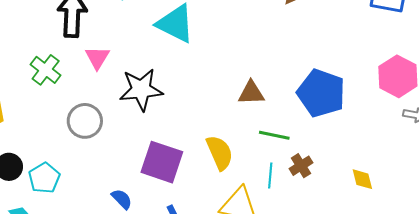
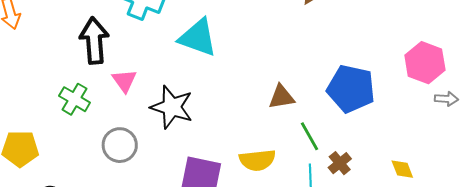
black star: (141, 90) -> (172, 107), turned 30
green line: (274, 135) -> (309, 136), turned 56
yellow semicircle: (220, 153) -> (257, 160), turned 114

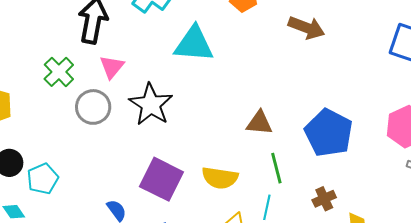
cyan triangle: (198, 38) -> (194, 44), turned -30
gray circle: (120, 145) -> (93, 107), moved
brown cross: (340, 163) -> (324, 199), moved

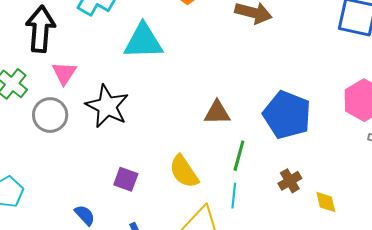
green line: (276, 168) -> (239, 156), turned 36
yellow semicircle: (220, 178) -> (184, 171), turned 54
purple square: (161, 179) -> (126, 179), size x0.6

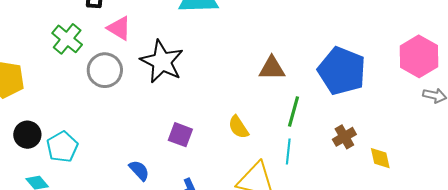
pink triangle: (64, 73) -> (119, 28), turned -32
yellow semicircle: (184, 171) -> (238, 127), size x0.7

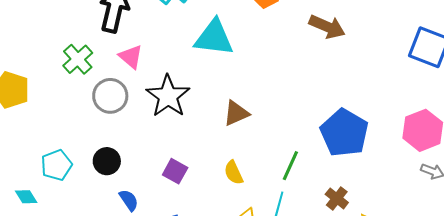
brown triangle: (272, 68) -> (236, 113), moved, turned -32
black circle: (27, 135) -> (107, 161), moved
brown cross: (344, 137) -> (337, 198), turned -30

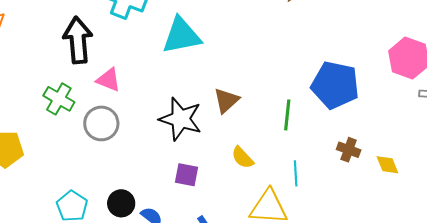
black star: (168, 96) -> (181, 119), moved
black circle: (107, 161) -> (121, 203), moved
green line: (290, 166) -> (287, 115), moved

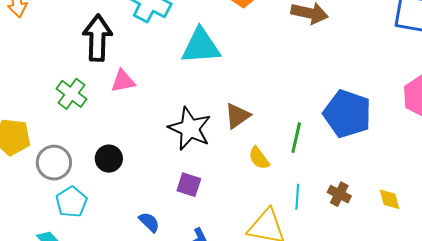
pink triangle: (108, 80) -> (123, 81), turned -40
gray circle: (101, 123) -> (54, 163), moved
brown cross: (349, 150) -> (339, 194), moved
yellow semicircle: (242, 158) -> (259, 158), moved
black circle: (121, 203) -> (109, 159), moved

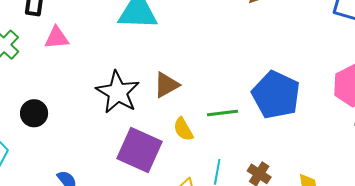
green line: (296, 138) -> (223, 113), turned 64
purple square: (189, 185) -> (140, 150), moved, size x1.8

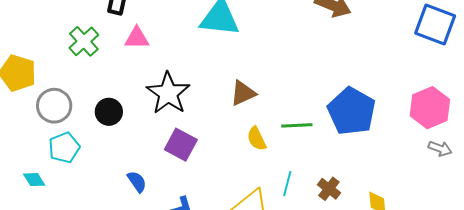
black star: (118, 92) -> (168, 93), moved
purple square: (140, 150) -> (181, 145), moved, size x0.7

